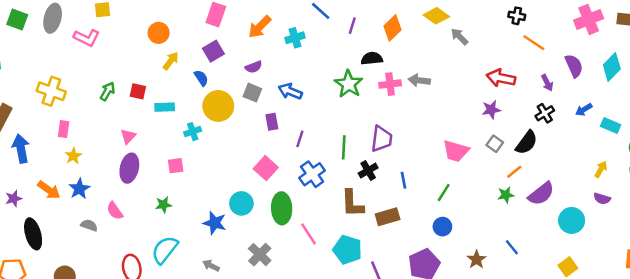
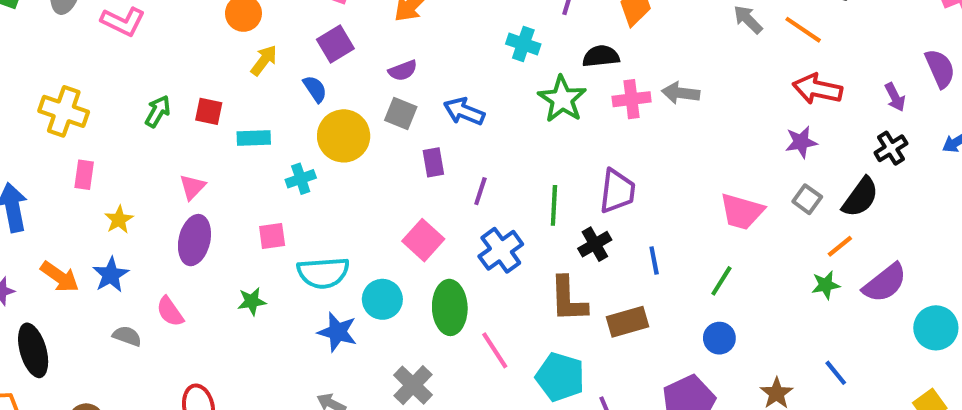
cyan cross: (295, 38) -> (523, 44), moved, turned 36
orange line: (534, 43) -> (803, 30), moved
yellow star: (73, 156) -> (119, 220), moved
cyan semicircle: (165, 250) -> (323, 273), moved, turned -132

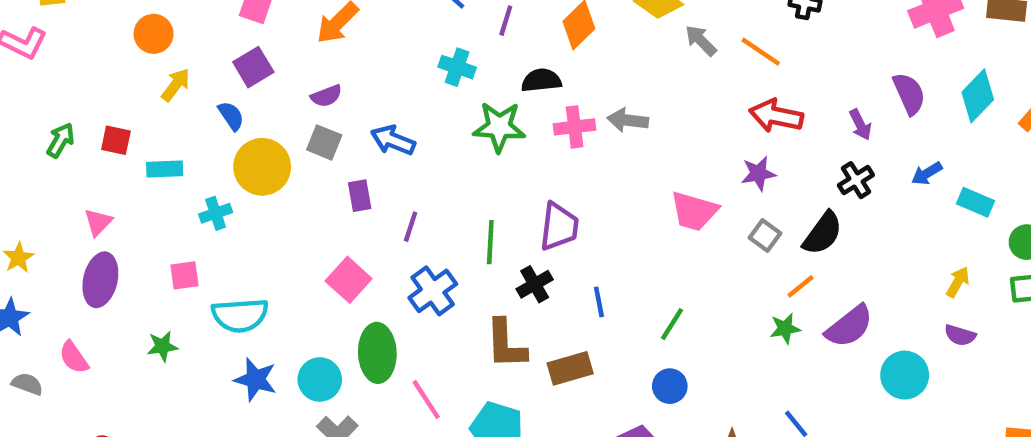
green star: (562, 99) -> (499, 127), turned -30
pink trapezoid: (742, 211) -> (694, 211), moved
cyan circle: (382, 299) -> (320, 379), moved

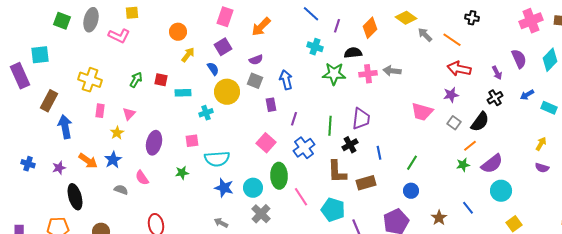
blue arrow: (393, 140) -> (286, 80), turned 54
pink triangle: (98, 222) -> (129, 114), moved
cyan circle: (905, 375) -> (501, 191), moved

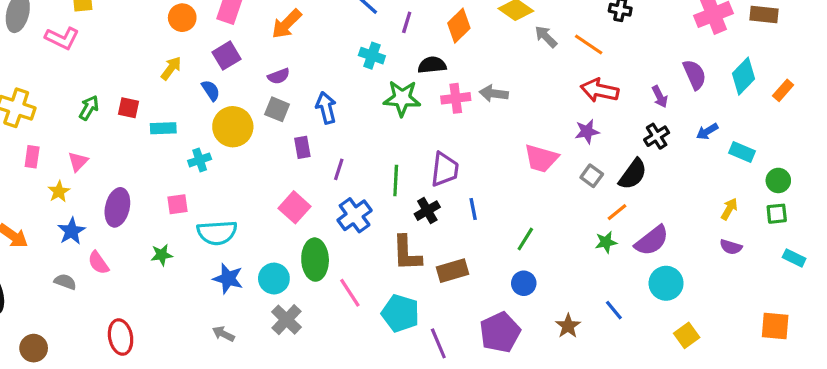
orange circle: (178, 32) -> (182, 18), moved
blue line: (379, 153) -> (473, 209), moved
blue star: (113, 160) -> (72, 231), moved

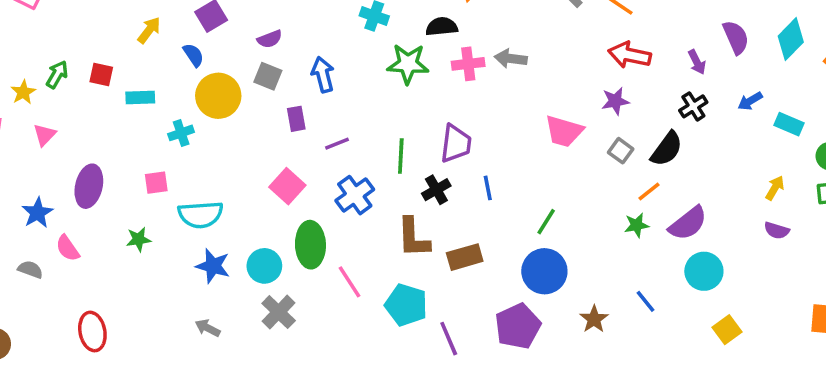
purple line: (339, 169) -> (337, 144), turned 50
yellow star: (59, 192) -> (23, 92), moved
blue circle: (524, 283) -> (544, 271), size x1.6

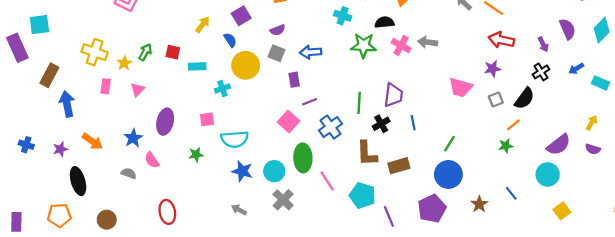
pink cross: (468, 64) -> (401, 45), turned 36
blue arrow: (323, 74) -> (311, 52), turned -80
purple line: (337, 144) -> (310, 102), moved
gray square: (621, 151) -> (496, 100), turned 32
purple semicircle: (688, 223) -> (559, 145), moved

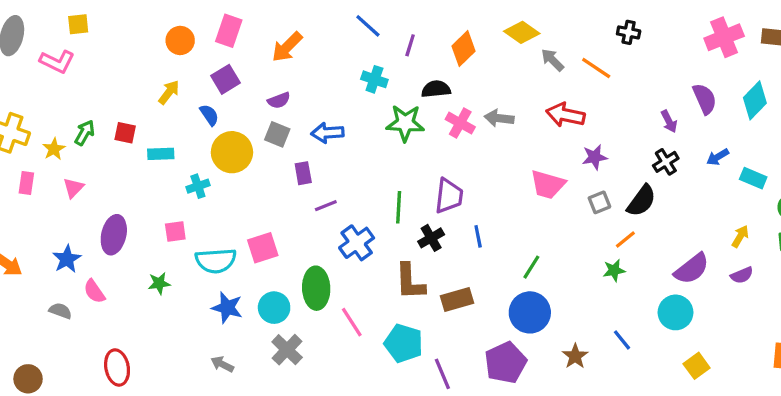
red arrow: (501, 40) -> (565, 115), moved
pink square: (289, 122) -> (263, 248), moved, turned 30
purple semicircle: (593, 149) -> (742, 275), turned -40

